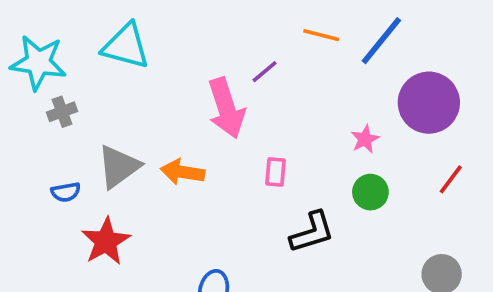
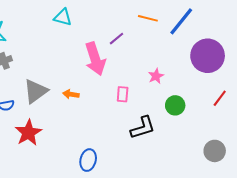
cyan triangle: (126, 46) -> (63, 17), moved, size x0.7
pink star: (365, 139) -> (156, 76), moved
orange arrow: (182, 172) -> (71, 94), size x0.7

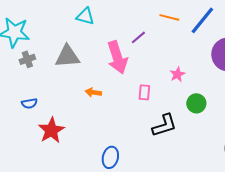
gray triangle: (35, 91) -> (67, 56), moved, turned 32

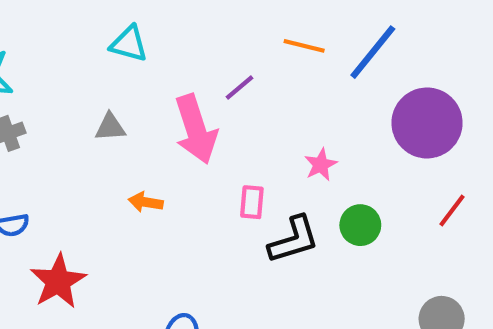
gray triangle: (67, 56) -> (110, 127), moved, size x0.6
black L-shape: (164, 125) -> (294, 240), moved

